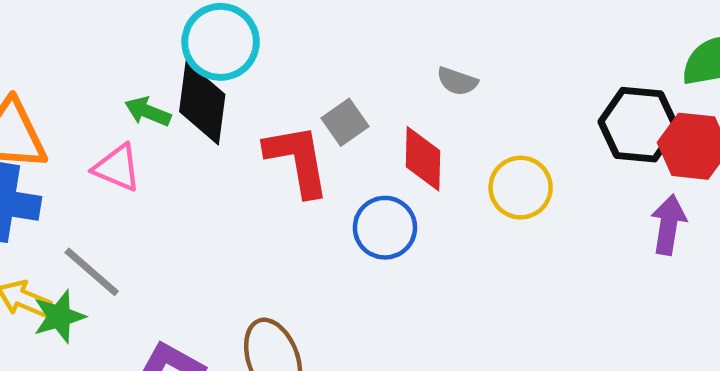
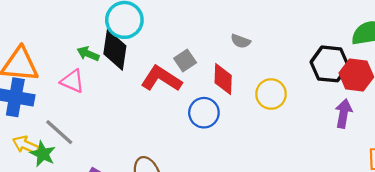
red L-shape: (297, 160) -> (161, 79), turned -48
green star: (59, 317) -> (43, 154), turned -30

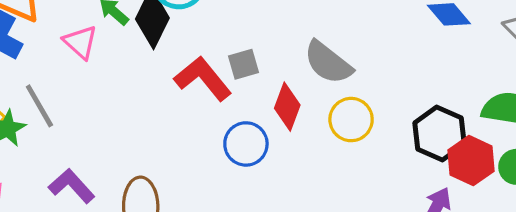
gray semicircle: (241, 41) -> (328, 63), size x1.8
yellow circle: (271, 94) -> (351, 120), moved

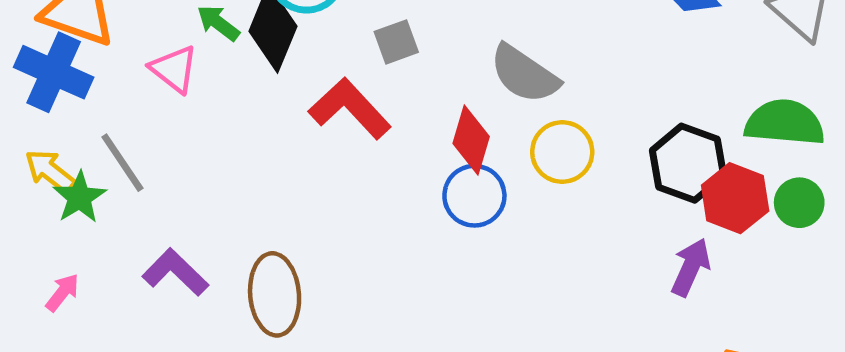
gray square: (243, 64) -> (396, 42), moved
blue circle: (246, 144) -> (474, 196), moved

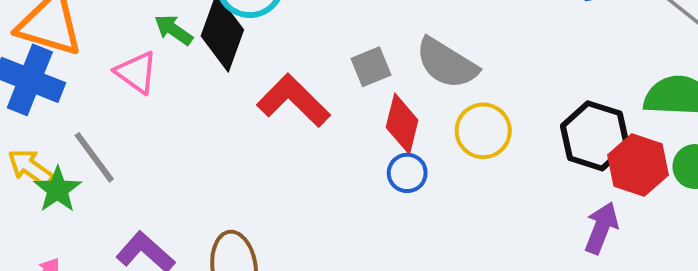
gray square: (396, 42) -> (371, 67), moved
blue circle: (474, 196) -> (407, 173), size x0.7

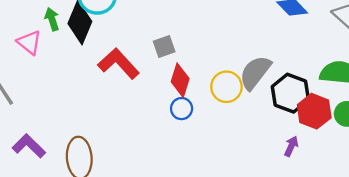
green arrow: (174, 30) -> (52, 19), turned 35
gray semicircle: (447, 63) -> (255, 73), moved, turned 93
purple arrow: (601, 228) -> (291, 146), size x0.7

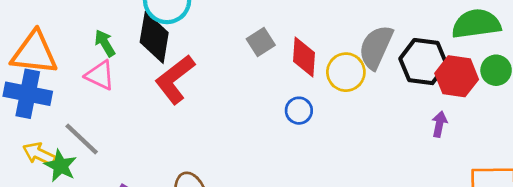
green arrow: (52, 19) -> (105, 43), moved
red L-shape: (119, 64) -> (175, 79), moved, turned -72
red diamond: (180, 80) -> (304, 57), moved

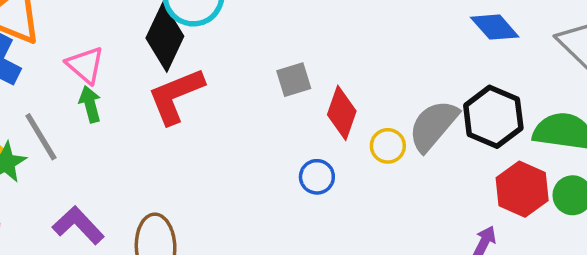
green arrow: (105, 43) -> (90, 104), moved
black hexagon: (423, 62) -> (493, 117), moved
yellow circle: (346, 72) -> (388, 146), size x0.7

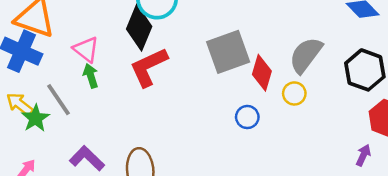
gray square: (294, 80) -> (228, 52), size x1.8
gray semicircle: (433, 126) -> (306, 55), moved

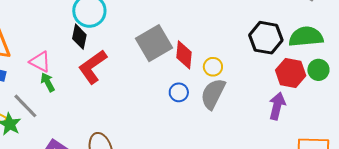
black diamond: (139, 28) -> (79, 37), size x0.7
gray semicircle: (306, 55) -> (213, 94), moved
purple arrow: (363, 155) -> (277, 106), size x1.5

